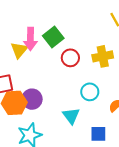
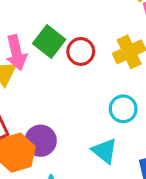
red circle: (70, 58) -> (81, 51), moved

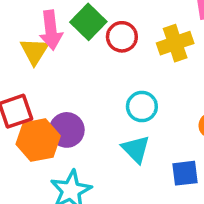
cyan circle: (123, 109) -> (142, 107), moved

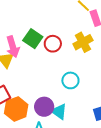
purple circle: (67, 130) -> (44, 107), moved
cyan triangle: (136, 149) -> (59, 112), moved

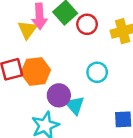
orange hexagon: (16, 109) -> (36, 72), moved

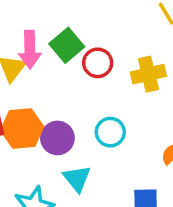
purple circle: (59, 95) -> (57, 138), moved

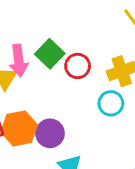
cyan circle: (110, 132) -> (111, 103), moved

